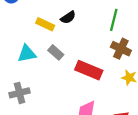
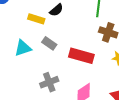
gray cross: (20, 93) -> (49, 82), moved

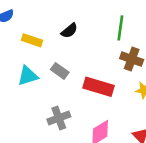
yellow rectangle: (36, 19) -> (32, 40), moved

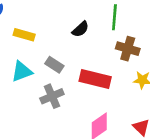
black semicircle: (69, 31) -> (80, 29), moved
gray cross: (59, 118) -> (52, 96), moved

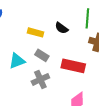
black semicircle: (80, 29) -> (61, 28), turned 80
yellow rectangle: (24, 35) -> (36, 32), moved

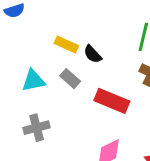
black semicircle: (61, 28) -> (93, 54), moved
gray cross: (40, 79) -> (37, 128), moved

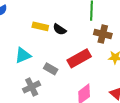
gray rectangle: (70, 79) -> (51, 69), moved
red rectangle: (112, 101) -> (79, 58), turned -40

